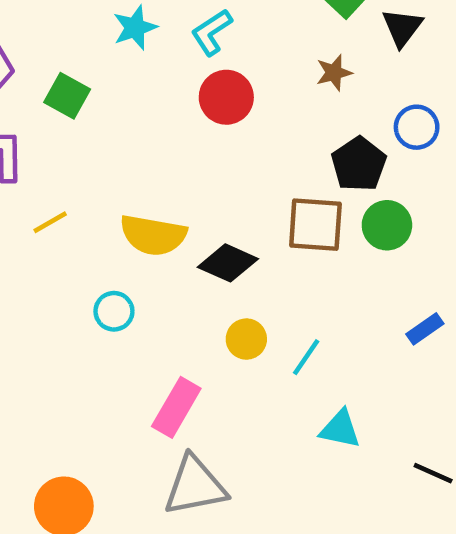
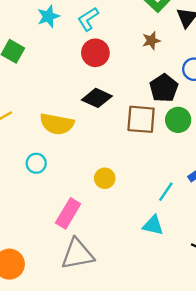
black diamond: (228, 263) -> (97, 98), moved
cyan line: (306, 357) -> (166, 192), moved

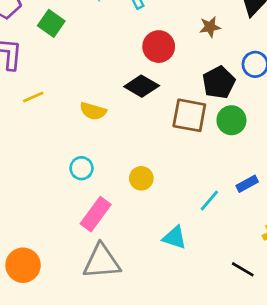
red circle: (95, 53) -> (159, 47), moved
yellow semicircle: (57, 124) -> (93, 111), size x0.7
cyan circle: (36, 163) -> (82, 168), moved
cyan triangle: (153, 225) -> (175, 238), moved

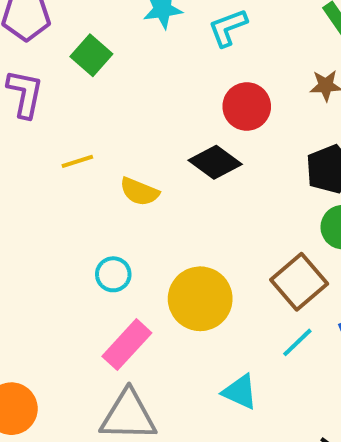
yellow line: (33, 97) -> (77, 161), moved
brown square: (189, 115) -> (299, 282), moved, turned 33
yellow circle: (141, 178) -> (200, 299), size x1.8

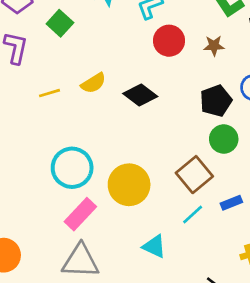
red circle: (247, 106) -> (169, 41), moved
yellow semicircle: (139, 192) -> (93, 83), moved, turned -55
cyan circle: (113, 274) -> (72, 168), size x1.8

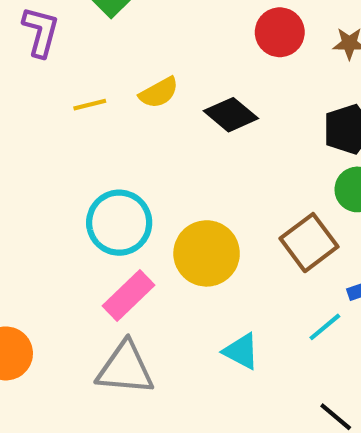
cyan line: (193, 215) -> (325, 327), moved

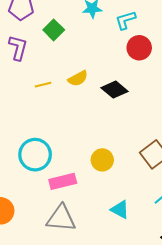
cyan circle: (119, 223) -> (35, 155), moved
yellow circle: (207, 253) -> (102, 160), size x0.7
pink rectangle: (128, 295) -> (63, 181), turned 30

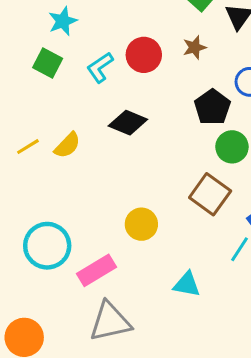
cyan L-shape: (125, 20) -> (100, 67), moved
green square: (54, 30) -> (48, 63), moved
yellow semicircle: (78, 78) -> (67, 145), moved

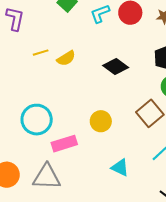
black diamond: (128, 123) -> (116, 66), moved
gray triangle: (110, 322) -> (47, 177), moved

